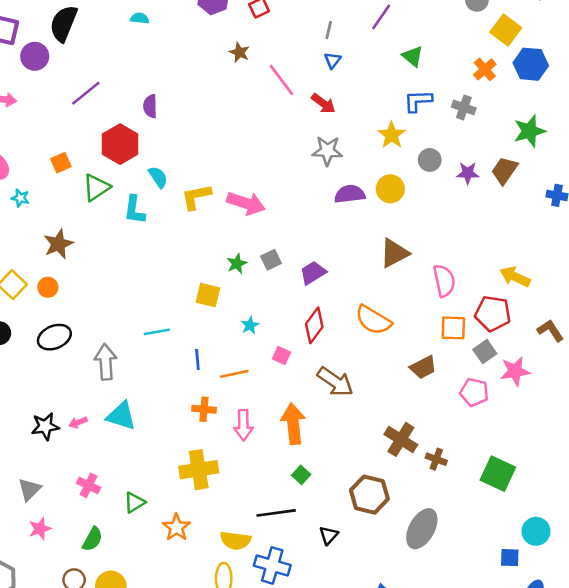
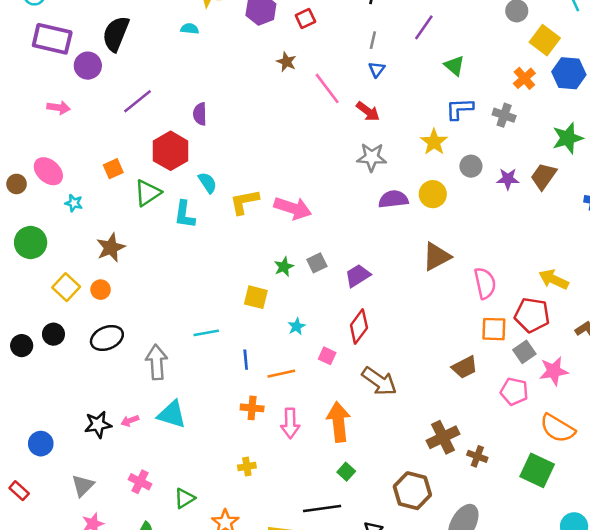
orange semicircle: (373, 320) -> (557, 428), moved
brown cross: (401, 439) -> (443, 437), turned 32
yellow cross: (199, 470) -> (247, 467), size x0.5

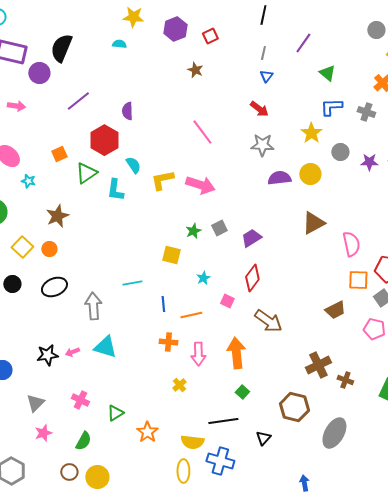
pink line: (327, 88) -> (202, 132), moved
yellow cross: (247, 467) -> (179, 385), moved, turned -32

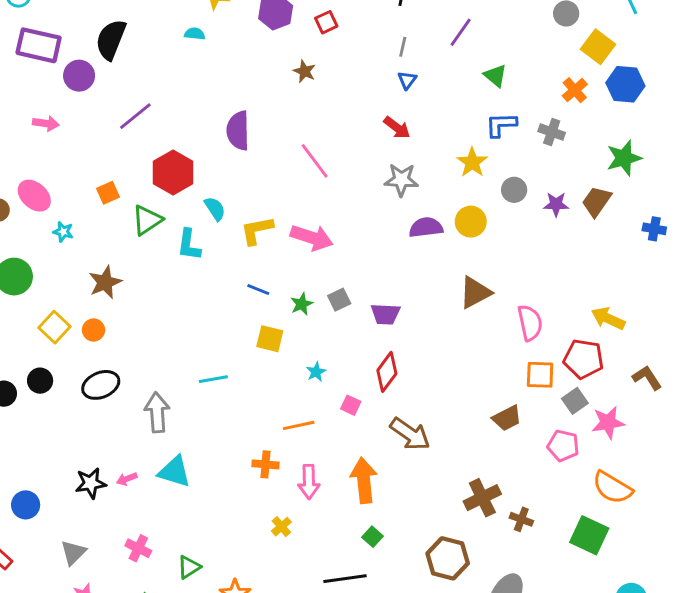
purple semicircle: (127, 111) -> (238, 131), moved, size x1.5
purple trapezoid: (251, 238) -> (385, 314), turned -145
blue line: (163, 304) -> (258, 290), moved, turned -63

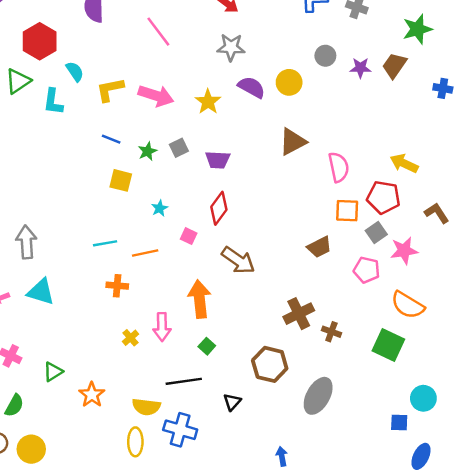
yellow star: (472, 162) -> (208, 102), moved
purple semicircle: (426, 227) -> (252, 87), turned 36
cyan line: (213, 379) -> (105, 243), moved
pink arrow: (309, 482) -> (162, 327), moved

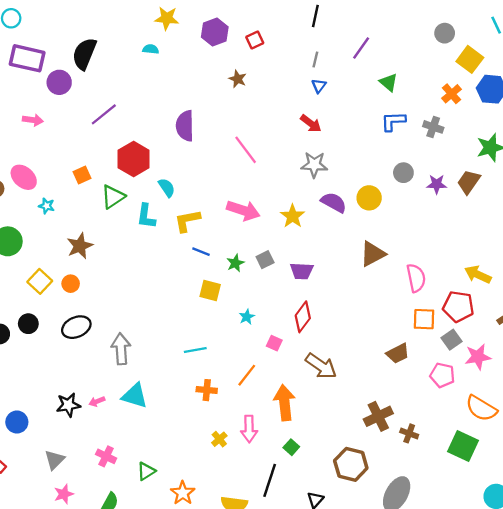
yellow L-shape: (110, 90) -> (187, 221), moved
orange line: (145, 253) -> (247, 375), moved, turned -40
black line: (184, 381) -> (270, 480), turned -64

